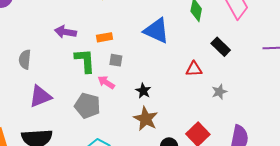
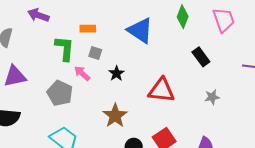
purple arrow: (65, 32) -> (38, 15), moved
red triangle: (194, 69) -> (161, 90), moved, size x1.6
black star: (143, 91) -> (116, 73), moved
gray star: (219, 92) -> (212, 97), moved

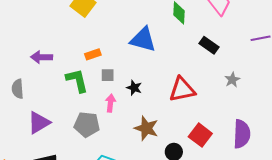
pink arrow: (82, 73) -> (110, 103), moved, turned 72

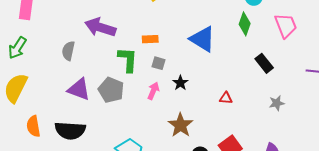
purple arrow: (42, 57) -> (100, 27), size x1.4
red triangle: (182, 89) -> (226, 98), size x0.5
purple triangle: (39, 123) -> (79, 89), turned 35
gray pentagon: (87, 124) -> (111, 90), moved

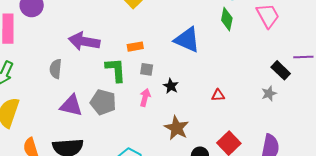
black rectangle: (264, 63) -> (281, 70), moved

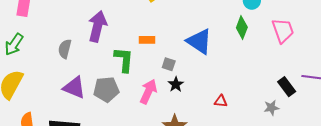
purple arrow: (84, 41) -> (97, 26), turned 84
gray square: (147, 69) -> (169, 64), moved
pink arrow: (145, 97) -> (148, 92), size x1.4
gray pentagon: (103, 102) -> (106, 89), turned -30

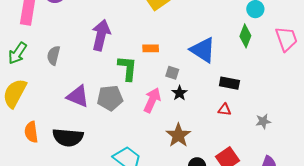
gray semicircle: (65, 49) -> (54, 55), moved
black rectangle: (287, 87) -> (229, 83), moved, turned -42
gray star: (271, 108) -> (263, 121), moved

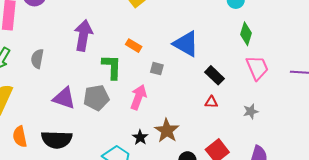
green diamond: (245, 36) -> (246, 34), moved
pink trapezoid: (286, 39) -> (257, 68), moved
orange rectangle: (151, 48) -> (134, 46), turned 35
black rectangle: (229, 83) -> (214, 75), turned 36
black star: (179, 93) -> (140, 137), moved

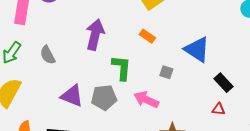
orange rectangle: (134, 46) -> (147, 36), moved
gray semicircle: (37, 59) -> (48, 55), turned -42
pink arrow: (138, 97) -> (146, 100), turned -90

